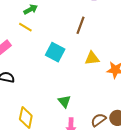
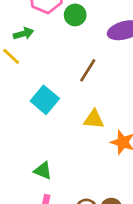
green triangle: (64, 101) -> (43, 171), turned -40

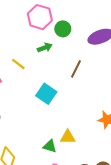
green arrow: (23, 34) -> (45, 48), moved
yellow triangle: (94, 119) -> (68, 137), moved

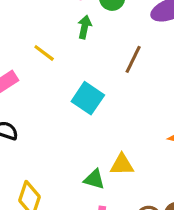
green arrow: (45, 48) -> (85, 27), turned -56

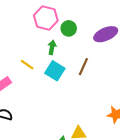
cyan square: (88, 98) -> (55, 71), moved

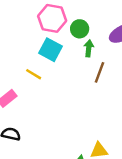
green arrow: (52, 47) -> (89, 48), moved
cyan square: (55, 71) -> (50, 50), moved

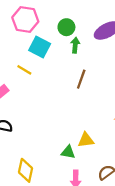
pink hexagon: (52, 18) -> (25, 19), moved
brown line: (100, 72) -> (81, 79), moved

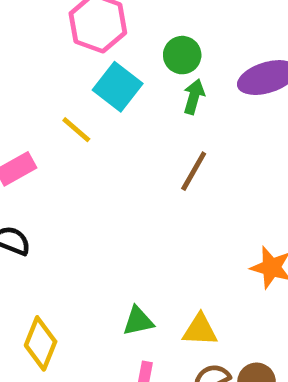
yellow triangle: (86, 140) -> (200, 330), moved
green triangle: (68, 152) -> (138, 321), turned -32

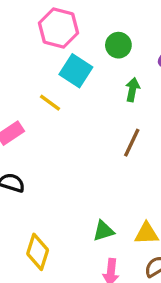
green arrow: (194, 97) -> (132, 90), moved
brown line: (194, 171) -> (132, 143), moved

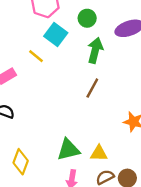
green arrow: (132, 90) -> (95, 50), size x1.5
green triangle: (103, 231) -> (68, 150), size x1.5

